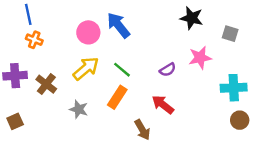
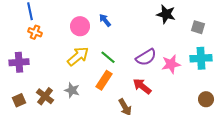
blue arrow: (118, 25) -> (105, 20), size x0.6
pink star: (200, 58) -> (171, 64), moved
purple semicircle: (168, 70) -> (146, 57), size x1.5
brown cross: (46, 84) -> (45, 96), moved
cyan cross: (234, 88) -> (201, 58), moved

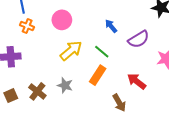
blue arrow: (105, 20) -> (111, 26), moved
pink circle: (80, 26) -> (62, 20), moved
purple semicircle: (146, 57) -> (139, 39), moved

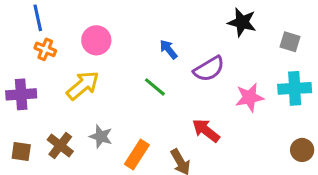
yellow arrow: (71, 51) -> (83, 85), moved
orange rectangle: (98, 75) -> (137, 154), moved
brown square: (11, 96) -> (21, 151), turned 32

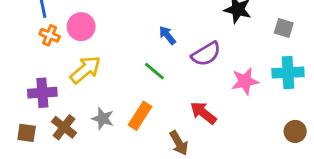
pink circle: (96, 40) -> (81, 27), moved
purple cross: (21, 94) -> (42, 93), moved
orange rectangle: (137, 154) -> (140, 116), moved

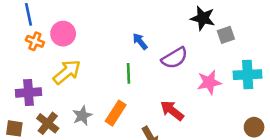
gray square: (284, 28) -> (226, 35), moved, turned -36
green line: (154, 71) -> (128, 73), turned 48
gray star: (103, 119) -> (82, 116), turned 30

